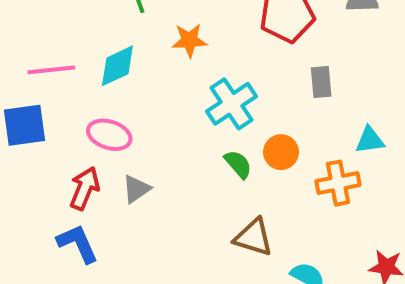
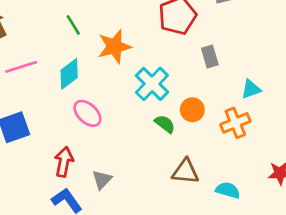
orange star: (189, 40) -> (114, 47), size x1.4
pink line: (51, 70) -> (21, 67), moved
pink ellipse: (109, 135) -> (87, 113), moved, turned 36
gray triangle: (136, 189) -> (102, 180), moved

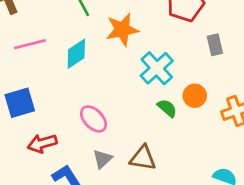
pink ellipse: (87, 113) -> (93, 119), moved
red arrow: (64, 162) -> (42, 143), moved, turned -120
brown triangle: (186, 171) -> (143, 158), moved

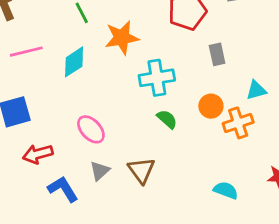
cyan cross: (157, 68) -> (157, 78), turned 32
orange circle: (195, 96) -> (211, 106), moved
brown triangle: (143, 158) -> (141, 170), turned 44

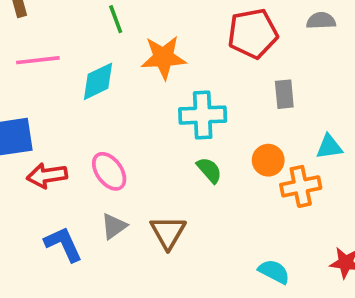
red arrow: (38, 154) -> (47, 176), moved

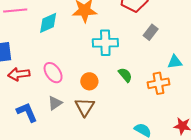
gray rectangle: (284, 94) -> (151, 32), turned 42
orange circle: (268, 160) -> (89, 81), moved
green semicircle: (209, 170) -> (125, 75), moved

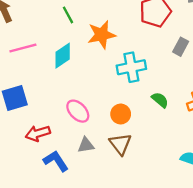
red arrow: (19, 74) -> (38, 133), moved
gray triangle: (55, 103) -> (86, 145), turned 35

